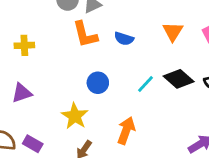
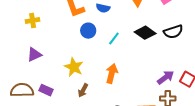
blue circle: (98, 83) -> (88, 31), moved
cyan line: (146, 84) -> (114, 39), moved

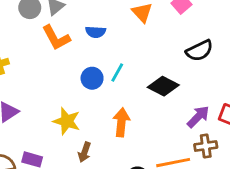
blue circle: (88, 31) -> (92, 78), moved
black diamond: (145, 33) -> (163, 86), moved

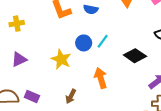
yellow star: (67, 121) -> (61, 59), moved
orange arrow: (121, 122) -> (101, 78), turned -30

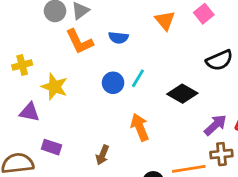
purple triangle: (19, 59) -> (30, 112), turned 42
yellow star: (61, 59) -> (54, 87), moved
purple rectangle: (32, 96) -> (51, 147), moved

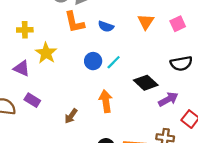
purple arrow: (215, 125) -> (168, 99), moved

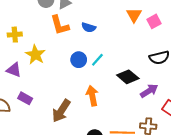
orange triangle: (146, 22) -> (134, 15), moved
brown arrow: (71, 116) -> (61, 111), size x1.6

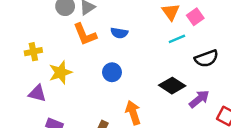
yellow star: (35, 55) -> (60, 72), turned 30
cyan line: (97, 60) -> (177, 39), moved, turned 32

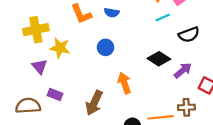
yellow cross: (33, 52) -> (36, 30), size x1.6
yellow star: (60, 72) -> (60, 48), turned 30
purple triangle: (37, 93) -> (40, 67), turned 35

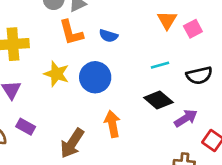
cyan line: (163, 17) -> (160, 65), moved
blue circle: (106, 47) -> (95, 77), size x1.5
yellow star: (60, 48) -> (57, 74), moved

